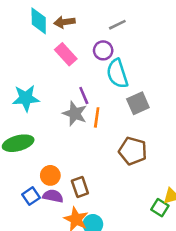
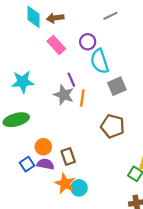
gray line: (117, 25) -> (110, 16), moved

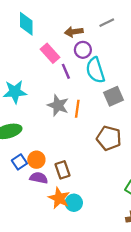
brown arrow: (55, 18) -> (74, 32), moved
purple line: (71, 80) -> (66, 71), moved
blue square: (27, 164) -> (19, 162), moved

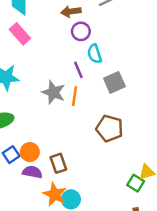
pink rectangle: (50, 53) -> (20, 34), moved
cyan semicircle: (95, 70) -> (95, 54), size x0.7
purple line: (66, 71) -> (78, 70), moved

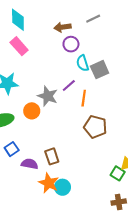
purple line: (78, 70) -> (69, 85), moved, turned 72
gray square: (114, 82) -> (100, 70), moved
orange line: (75, 96) -> (84, 98), moved
orange circle: (30, 152) -> (32, 111), moved

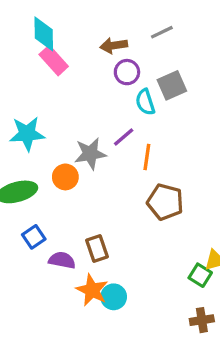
pink rectangle: (19, 46) -> (54, 60), moved
gray square: (100, 70) -> (172, 85), moved
gray star: (48, 96) -> (90, 154), turned -30

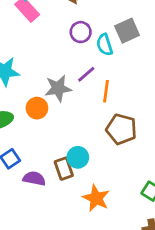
purple circle: (127, 72) -> (81, 32), moved
orange star: (92, 290) -> (96, 198), moved
cyan circle: (114, 297) -> (78, 157), moved

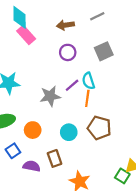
cyan semicircle: (105, 45) -> (88, 81), moved
orange circle: (37, 108) -> (33, 130), moved
cyan circle: (78, 157) -> (69, 132), moved

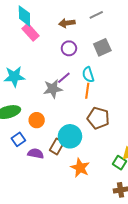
purple line: (72, 85) -> (64, 78), moved
cyan circle: (69, 132) -> (70, 136), moved, size x1.5
brown rectangle: (55, 158) -> (57, 146), turned 49

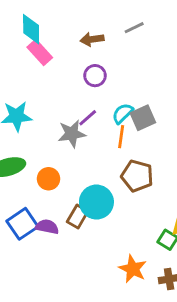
gray square: (102, 47) -> (143, 118), moved
cyan semicircle: (88, 75) -> (123, 113), turned 63
blue square: (18, 139) -> (22, 224), moved, size x1.5
orange star: (80, 168) -> (133, 269), moved

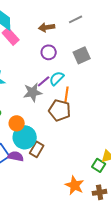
cyan semicircle: (123, 113) -> (57, 78), moved
gray square: (143, 118) -> (82, 55), moved
brown pentagon: (137, 176) -> (60, 110), moved
cyan circle: (96, 202) -> (25, 137), moved

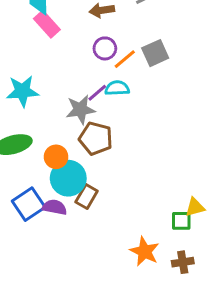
cyan semicircle: (57, 78) -> (117, 88), turned 42
orange line: (67, 94) -> (125, 59), moved, turned 42
brown pentagon: (60, 110) -> (96, 139), moved
green square: (99, 165) -> (181, 221), turned -32

